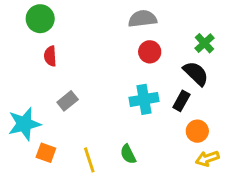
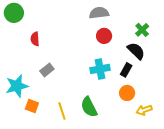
green circle: (40, 19) -> (14, 13), moved
orange circle: (197, 131) -> (127, 93), moved
green semicircle: (128, 154) -> (89, 107), size x1.5

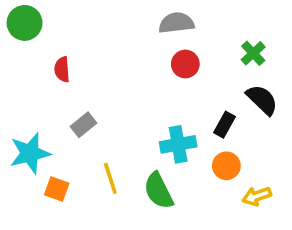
black semicircle: (136, 51) -> (262, 100), moved
cyan cross: (100, 69) -> (178, 144), moved
yellow line: (62, 111) -> (110, 178), moved

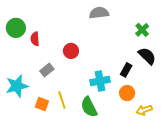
green circle: (25, 23) -> (16, 28), moved
red circle: (185, 64) -> (71, 51), moved
orange square: (57, 189) -> (42, 104), moved

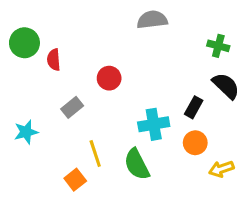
green cross: (142, 30) -> (218, 46), turned -32
cyan star: (17, 86) -> (26, 132), size x0.7
orange square: (42, 104) -> (75, 180), moved, turned 32

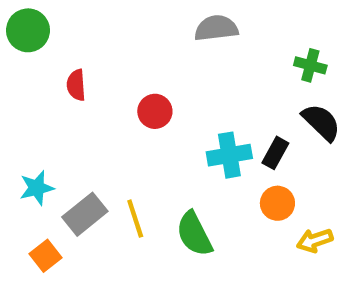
green circle: (24, 43) -> (28, 30), moved
gray rectangle: (72, 107) -> (85, 214), moved, size x1.4
cyan cross: (154, 124) -> (229, 155), moved
orange square: (75, 180) -> (45, 256), moved

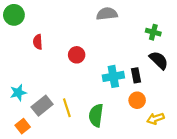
black rectangle: (275, 153) -> (136, 75), turned -40
green semicircle: (194, 234) -> (96, 115), turned 35

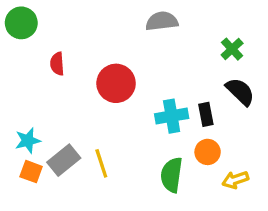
green cross: (153, 32) -> (232, 49), turned 32
red circle: (77, 55) -> (116, 83), size x1.5
green semicircle: (96, 115) -> (172, 175), moved
orange square: (23, 126) -> (31, 172), moved, turned -32

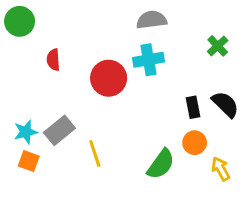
black semicircle: (240, 92) -> (225, 104), moved
cyan cross: (172, 116) -> (149, 60), moved
gray rectangle: (64, 160) -> (59, 130), moved
green semicircle: (172, 175) -> (161, 164), turned -152
yellow arrow: (235, 180) -> (221, 169), turned 80

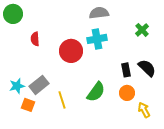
orange square: (29, 161) -> (28, 105), moved
green semicircle: (161, 164) -> (96, 92), moved

